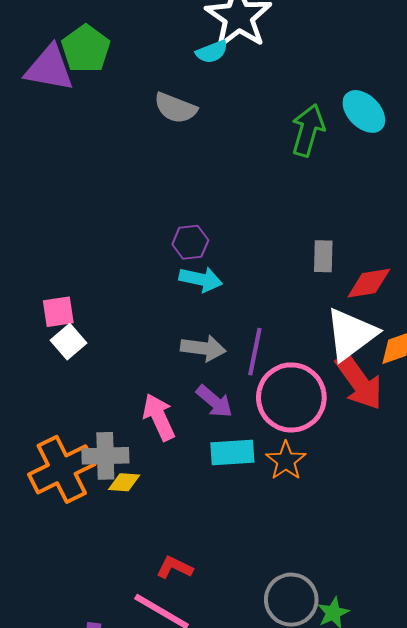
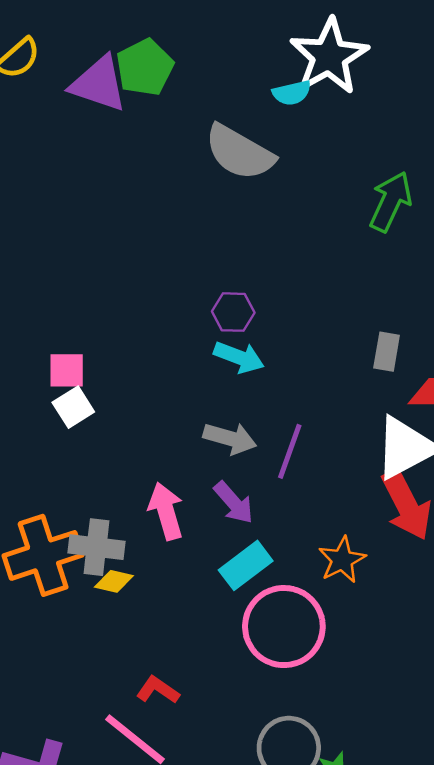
gray semicircle: (175, 108) -> (239, 152), size x1.4
pink circle: (291, 397) -> (284, 627), moved
cyan rectangle: (232, 452) -> (246, 565), turned -42
orange star: (286, 461) -> (342, 560), moved

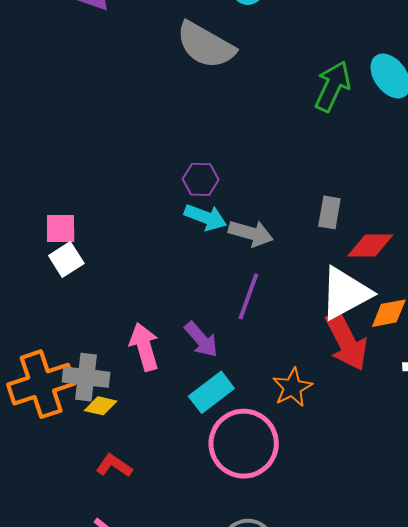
gray arrow: (230, 438) -> (251, 233), moved
red L-shape: (158, 690) -> (114, 466), moved

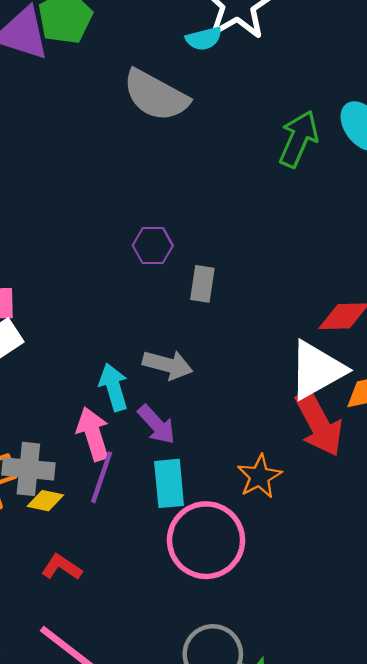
gray rectangle: (329, 212) -> (202, 284), moved
cyan arrow: (205, 217) -> (114, 387), moved, turned -126
gray arrow: (251, 233) -> (168, 365), moved
purple line: (248, 296) -> (102, 477), moved
cyan rectangle: (211, 392) -> (169, 483), turned -57

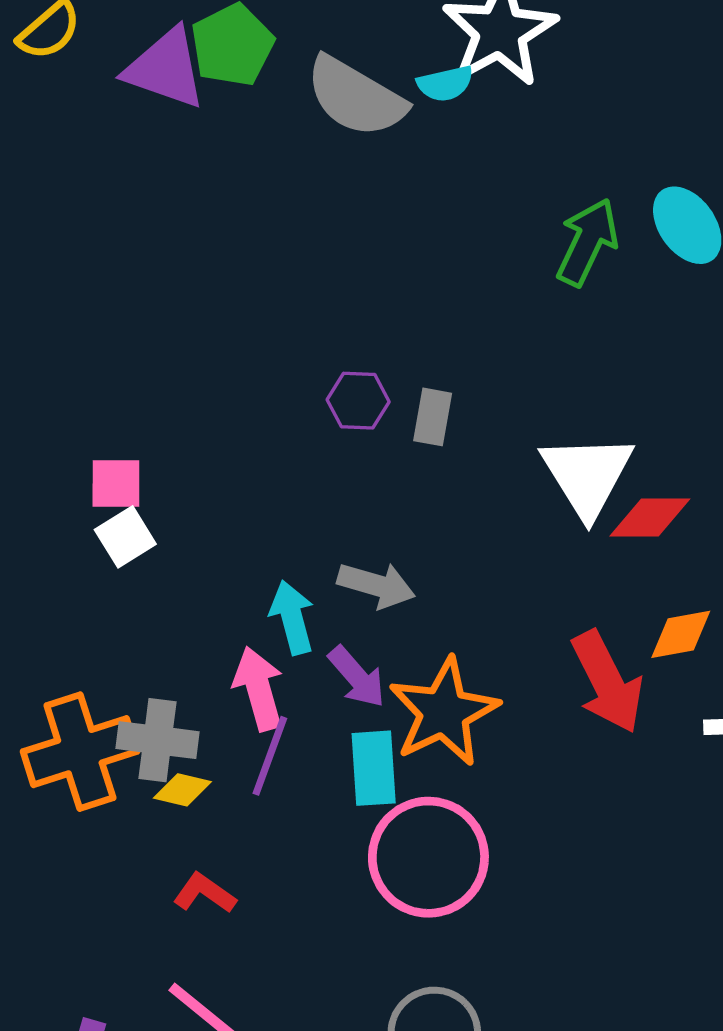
gray semicircle: (156, 95) -> (356, 97), moved
gray rectangle: (202, 284) -> (433, 417), moved
white triangle: (317, 370) -> (587, 475), moved, turned -34
orange star: (259, 476) -> (444, 712), moved, size x1.6

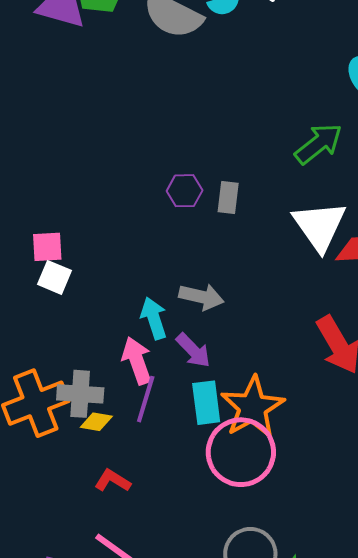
green arrow: (587, 242) -> (318, 144), moved, turned 30
white square: (125, 537) -> (55, 277), turned -32
orange star: (444, 712) -> (253, 407), moved

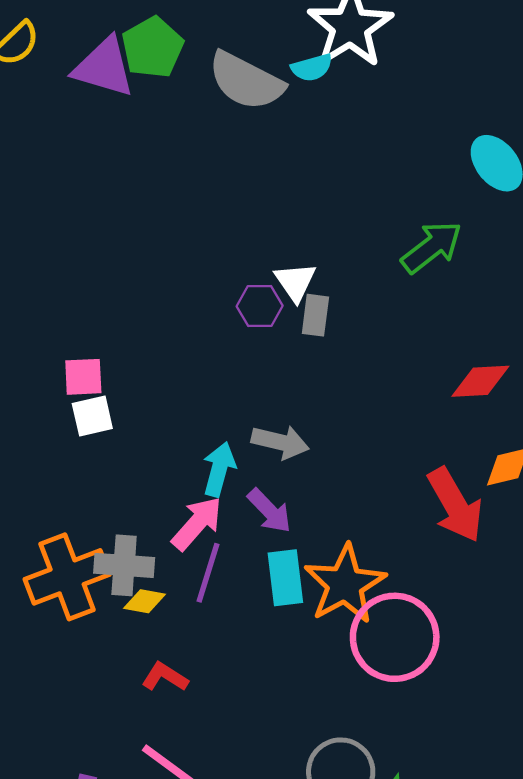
white triangle: (320, 226) -> (295, 282), moved, size x0.6
white square: (55, 277) -> (92, 416), turned -36
cyan arrow: (154, 318) -> (219, 469), turned 33
pink arrow: (137, 361) -> (197, 523), turned 60
pink circle: (241, 452) -> (395, 637), moved

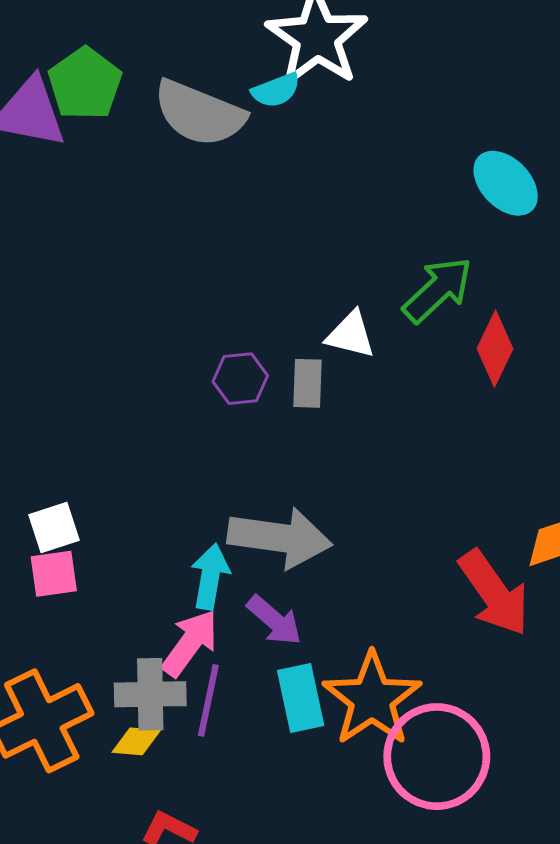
white triangle: (295, 282) -> (351, 335), moved, turned -36
pink square: (83, 377) -> (54, 574), moved
red diamond: (480, 381) -> (495, 349), moved, turned -56
gray arrow: (280, 442) -> (280, 538), size x1.5
gray cross: (124, 565) -> (150, 694), moved

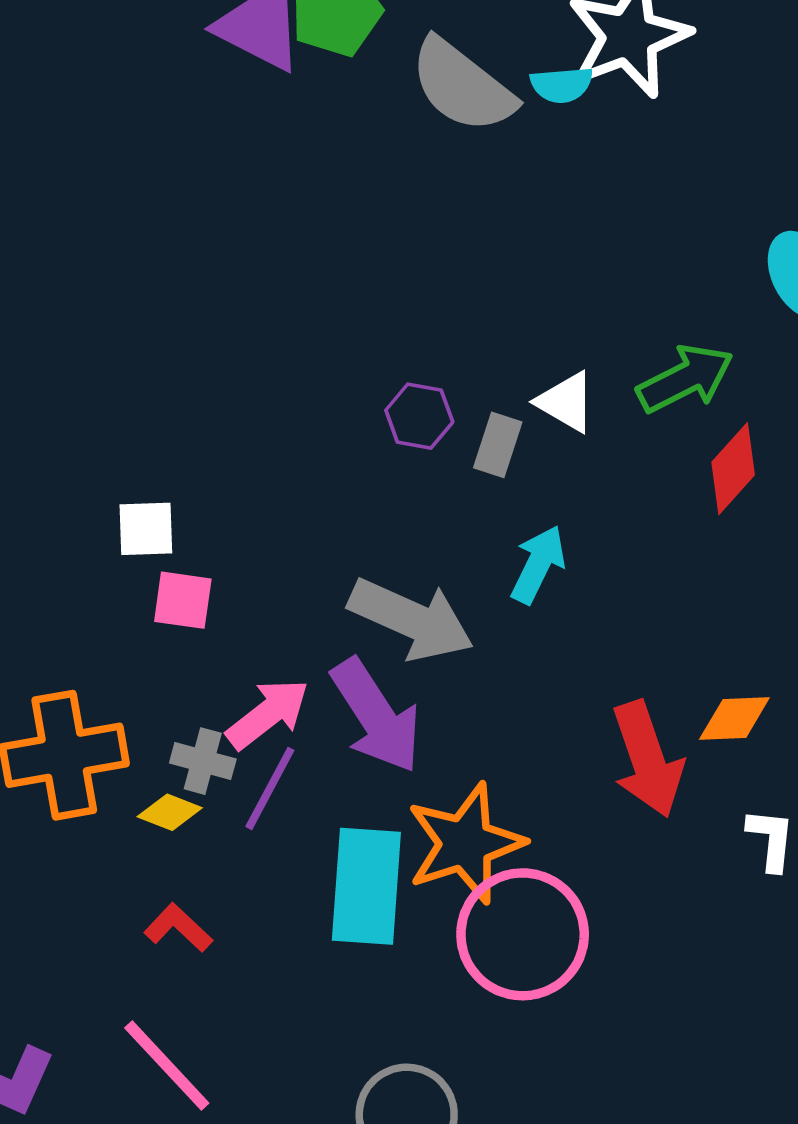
pink square: (54, 574) -> (183, 600), moved
cyan arrow: (210, 577) -> (538, 564), moved
purple arrow: (274, 620) -> (376, 716), size x1.6
gray cross: (150, 694) -> (203, 761), size x0.7
cyan rectangle: (301, 698) -> (366, 886), moved, size x1.4

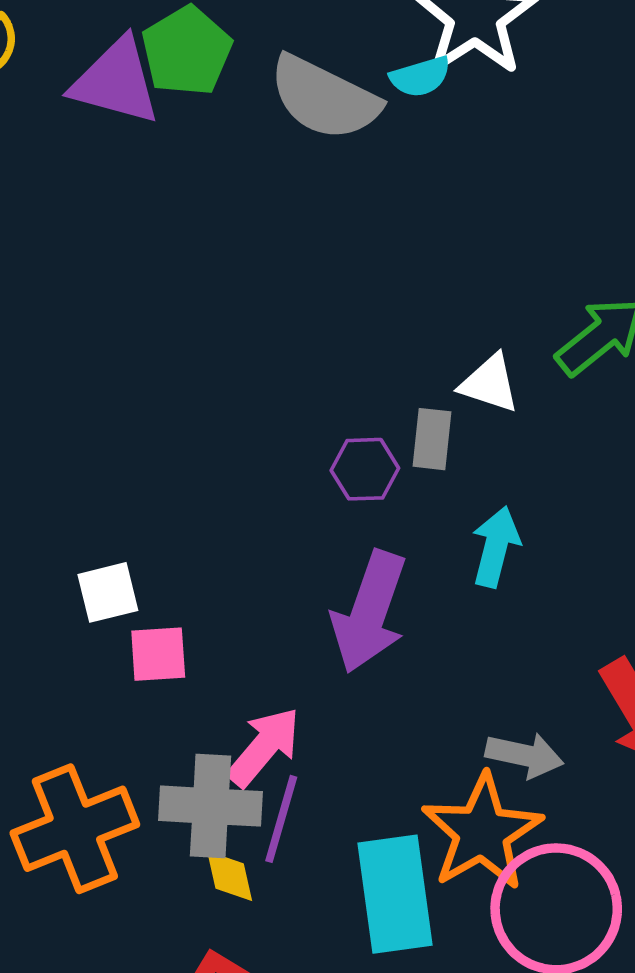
purple hexagon: (419, 416) -> (365, 469), moved
gray arrow: (411, 619) -> (524, 755), moved, size x0.6
purple arrow: (376, 716) -> (369, 612), moved, turned 64
gray cross: (203, 761) -> (211, 806), size x1.6
yellow diamond: (170, 812) -> (230, 876), moved, turned 68

